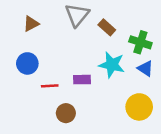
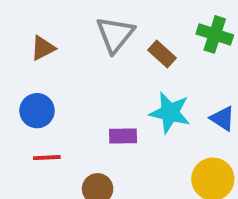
green cross: (140, 42) -> (215, 34), moved
red line: (50, 86) -> (47, 158), moved

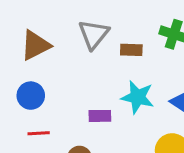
brown triangle: (43, 48) -> (35, 45), size x1.5
brown rectangle: (162, 54) -> (131, 50), turned -40

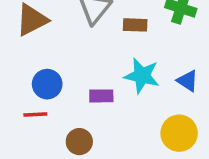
blue circle: (31, 96) -> (47, 84), moved

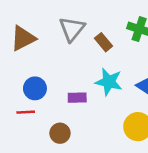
brown rectangle: (135, 25) -> (104, 42), turned 48

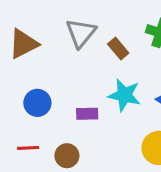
red line: (26, 112) -> (28, 148), moved

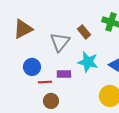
gray triangle: (81, 33) -> (60, 42), moved
red line: (28, 148) -> (45, 82), moved

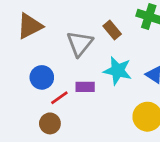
red line: (45, 82) -> (59, 98), turned -32
brown circle: (51, 101) -> (50, 123), moved

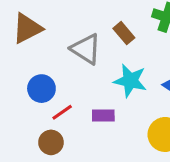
gray triangle: (80, 44) -> (86, 49), turned -36
purple rectangle: (85, 87) -> (103, 115), moved

